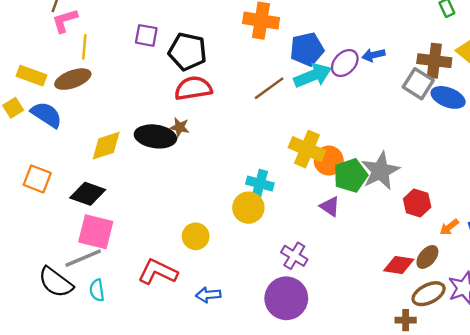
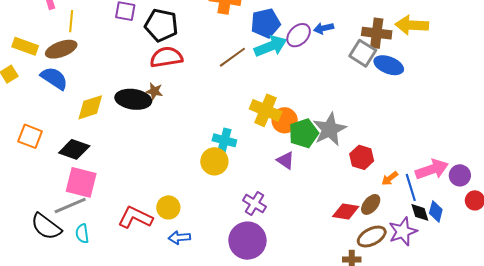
blue semicircle: (46, 115) -> (54, 78), moved
yellow circle: (196, 236) -> (168, 207), moved

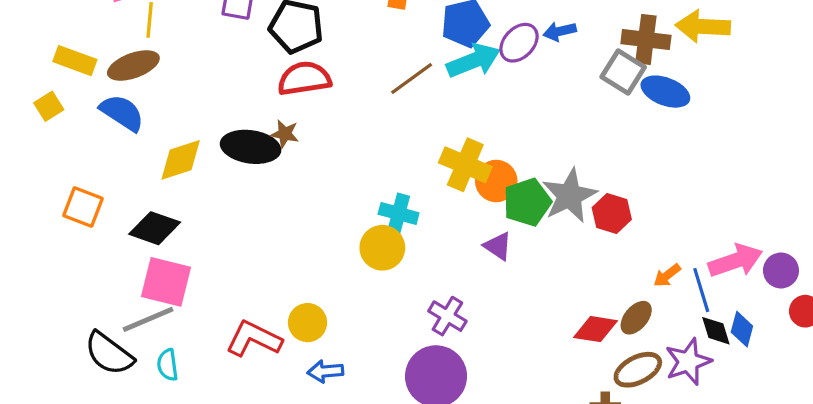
red hexagon: (362, 157) -> (612, 214), moved

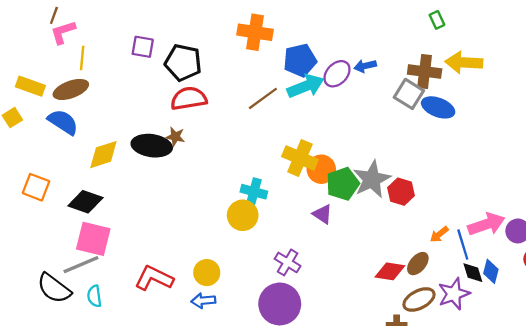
yellow circle: (307, 323) -> (207, 273), moved

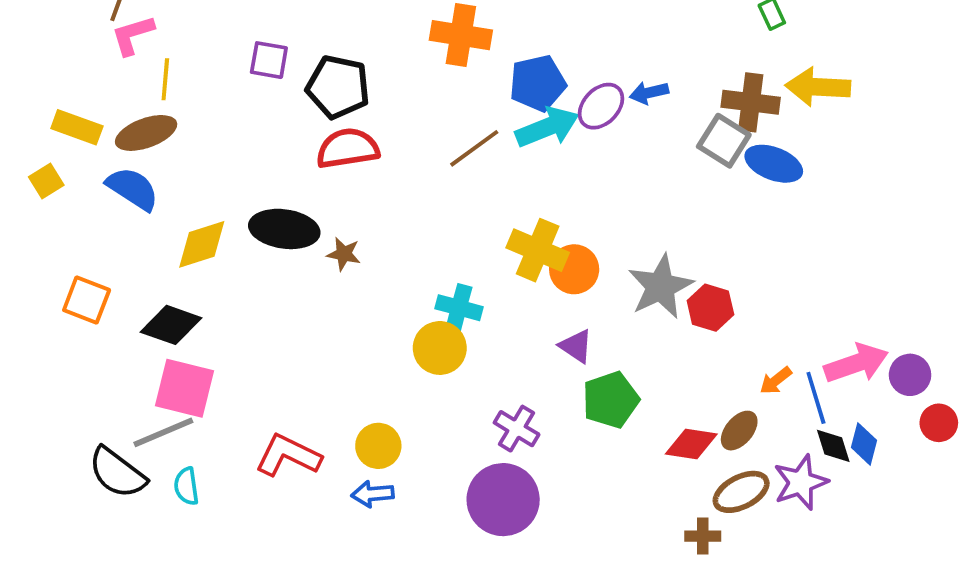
brown star: (175, 137) -> (344, 254), moved
green pentagon: (343, 184) -> (611, 400), moved

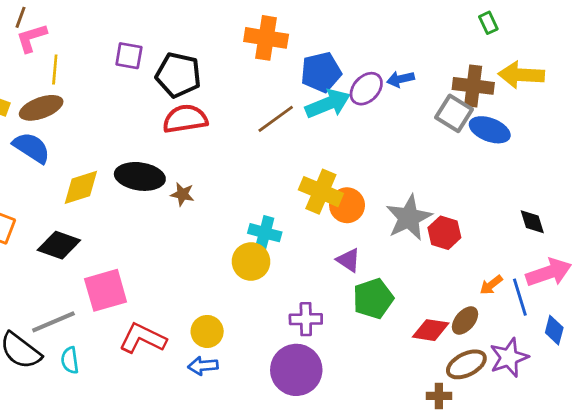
pink square: (184, 388) -> (106, 290), moved, turned -30
purple cross: (517, 429) -> (306, 319), turned -32
black diamond: (833, 446) -> (532, 222), moved

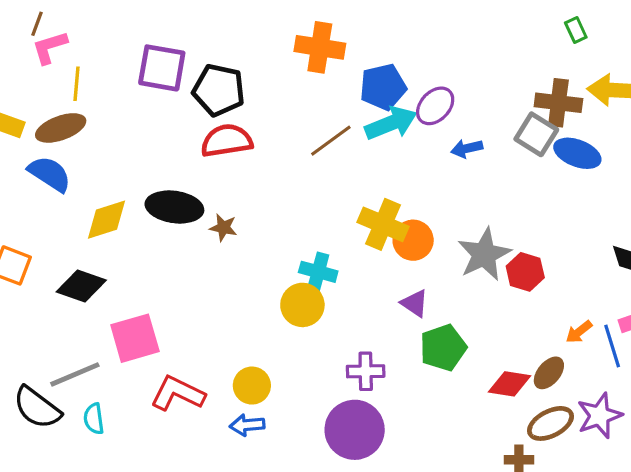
purple square: (129, 56) -> (162, 68), size x1.5
blue arrow: (401, 79) -> (467, 149), moved

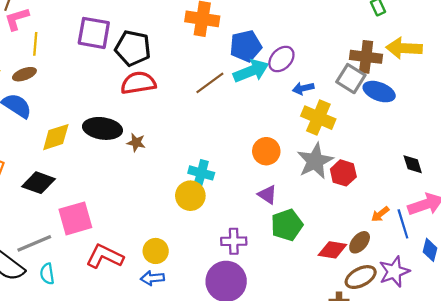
brown ellipse: (61, 128) -> (24, 74), size x0.7
yellow cross: (383, 224) -> (318, 118), moved

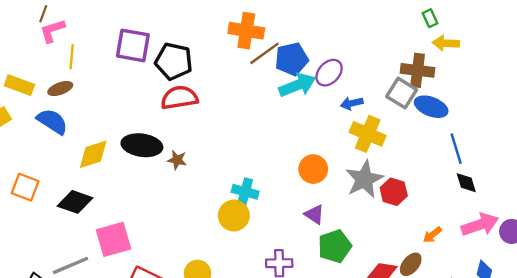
yellow arrow: (404, 48) -> (446, 43), moved, size x0.7
brown line: (210, 83) -> (264, 53), moved
blue line: (403, 224) -> (456, 149), moved

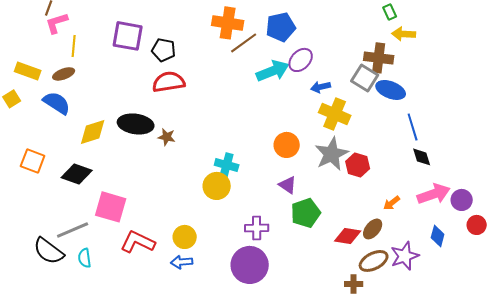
blue pentagon: (292, 59) -> (281, 27), moved
black pentagon: (174, 61) -> (164, 50), size x0.7
pink square: (114, 239) -> (111, 207), turned 32

